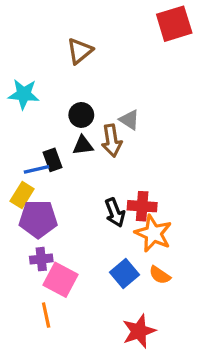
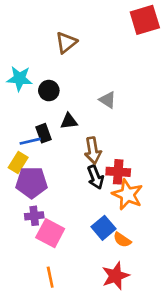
black circle: (81, 115) -> (49, 91), moved
brown arrow: (112, 141) -> (93, 151), moved
orange semicircle: (160, 275) -> (122, 240), moved
orange line: (46, 315) -> (50, 277), moved

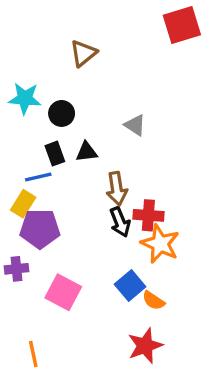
black rectangle: (44, 133) -> (55, 154), moved
purple cross: (34, 216) -> (16, 269), moved
orange line: (50, 277) -> (33, 354), moved

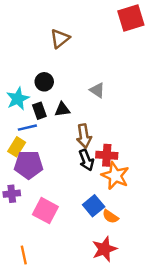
cyan star: (25, 98) -> (18, 99), moved, turned -30

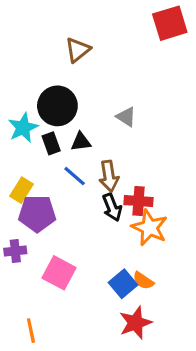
black circle: (44, 82) -> (57, 106), size x1.6
blue line: (27, 128) -> (75, 176), moved, turned 54
blue square: (94, 206) -> (123, 284), moved

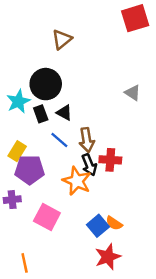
gray triangle: (126, 117) -> (133, 93), moved
black triangle: (81, 142) -> (64, 113), turned 35
orange star: (149, 228) -> (77, 181), moved

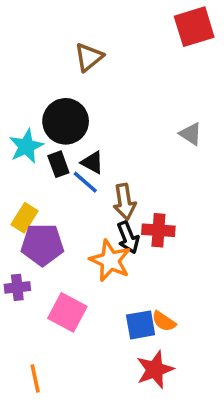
blue line: (59, 140) -> (85, 182), moved
blue square: (98, 226) -> (141, 325), turned 30

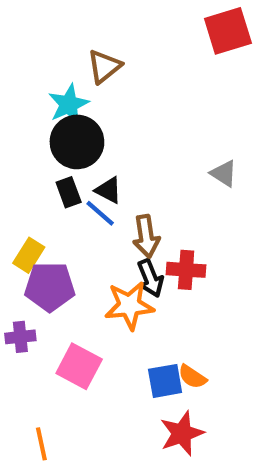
gray triangle: (191, 134) -> (224, 173), moved
cyan star: (26, 146) -> (69, 104), moved
orange star: (110, 261) -> (129, 305), turned -30

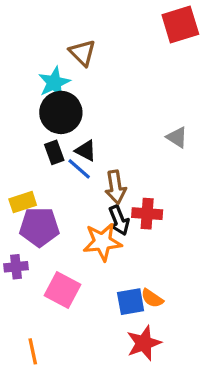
brown triangle: (104, 66) -> (82, 53), turned -36
yellow rectangle: (29, 255) -> (23, 202), turned 40

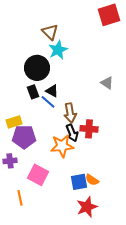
cyan star: (54, 83) -> (58, 50), moved
orange line: (33, 351) -> (20, 198), moved

